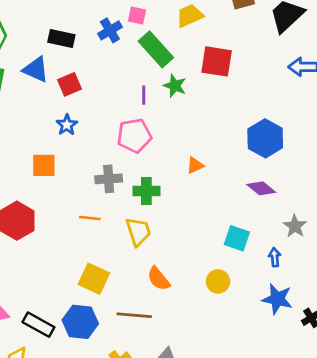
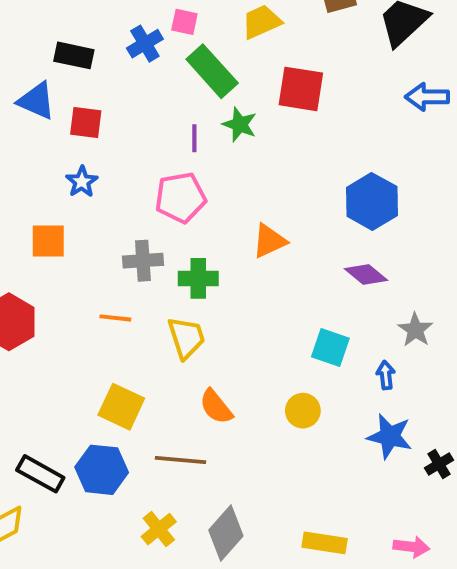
red square: (69, 84) -> (86, 123), turned 30
orange triangle: (195, 165) -> (269, 241), size x1.4

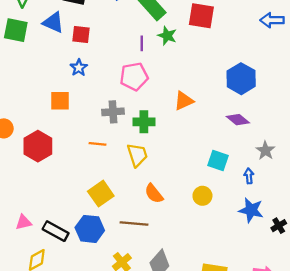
yellow square: (121, 407) -> (101, 194), turned 30

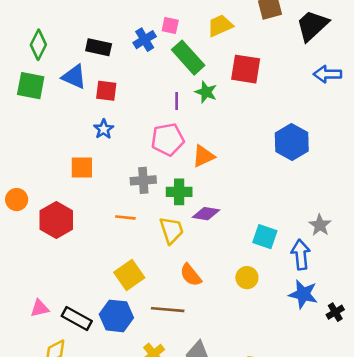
orange triangle: (184, 101) -> (203, 156), moved
purple diamond: (238, 120) -> (206, 214), moved, turned -30
blue arrow: (249, 176) -> (301, 255), size x1.6

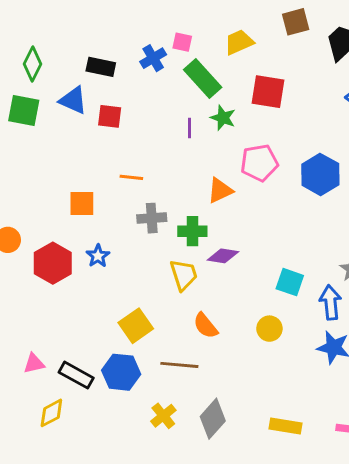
blue star: (104, 129) -> (98, 256), moved
pink pentagon: (168, 139) -> (259, 163), moved
orange line: (125, 217) -> (131, 177), moved

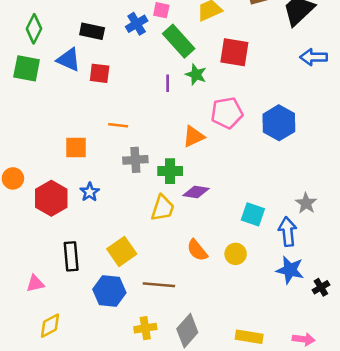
yellow trapezoid: (184, 275) -> (163, 208), turned 36
orange semicircle: (206, 326) -> (197, 250), moved
black rectangle: (76, 375) -> (71, 256), moved, turned 56
yellow cross: (163, 416) -> (145, 328), turned 30

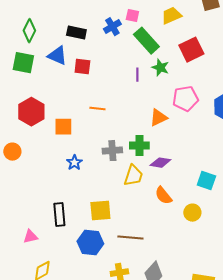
red square: (234, 52) -> (191, 50), turned -35
gray cross: (135, 160) -> (112, 151), moved
red hexagon: (51, 198) -> (31, 112), moved
orange semicircle: (197, 250) -> (163, 196), moved
yellow square: (122, 251) -> (100, 211), turned 30

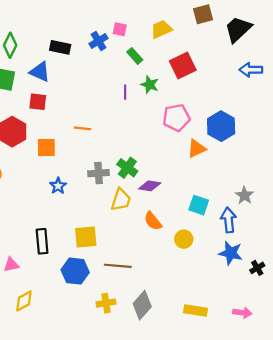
green rectangle: (146, 41) -> (135, 56), size x0.6
red square: (82, 67) -> (38, 102), moved
orange triangle: (158, 118) -> (197, 149), moved
green cross: (139, 146) -> (127, 168), turned 36

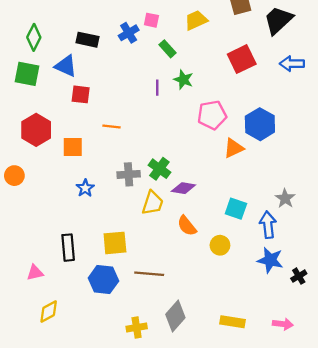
red square: (183, 65) -> (242, 59), moved
red square: (38, 102) -> (81, 94), moved
yellow cross: (106, 303) -> (137, 327), moved

